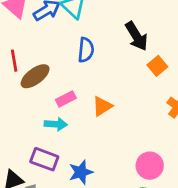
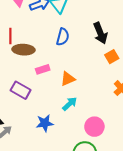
brown ellipse: (35, 76) -> (23, 50), turned 30
cyan arrow: (56, 124) -> (70, 104), moved, turned -56
purple rectangle: (44, 159) -> (21, 90), moved

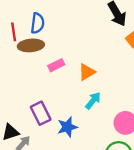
blue semicircle: (63, 37) -> (38, 23), moved
purple rectangle: (21, 90) -> (41, 113), moved, turned 42

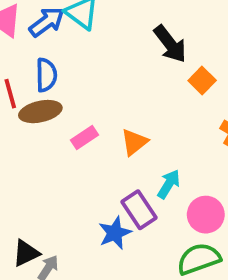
cyan arrow: (93, 101) -> (169, 184), moved
purple rectangle: (41, 113) -> (139, 210), moved

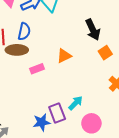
orange triangle: (134, 142) -> (64, 56), moved

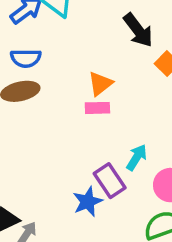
blue semicircle: (24, 31) -> (26, 58), turned 90
pink rectangle: (37, 69) -> (97, 108), moved, turned 32

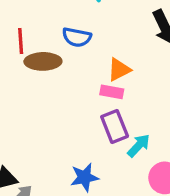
blue semicircle: (26, 58) -> (77, 37), moved
purple rectangle: (110, 181) -> (115, 127), moved

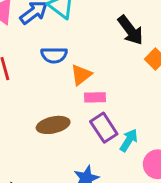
brown ellipse: (43, 61) -> (53, 125), moved
orange triangle: (119, 70) -> (81, 75), moved

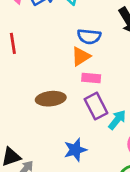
blue semicircle: (54, 55) -> (89, 37), moved

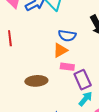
purple rectangle: (96, 106) -> (83, 80), moved

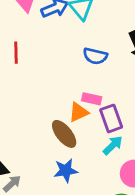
orange triangle: (60, 50) -> (78, 112), moved
brown ellipse: (36, 81) -> (64, 134), moved, turned 50

